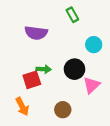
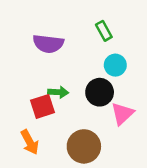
green rectangle: (72, 15) -> (104, 31), moved
cyan circle: (94, 45) -> (115, 65), moved
brown circle: (63, 110) -> (84, 146), size x1.5

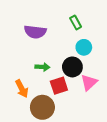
red square: (43, 106) -> (59, 86), moved
orange arrow: (30, 142) -> (22, 89), moved
brown circle: (84, 146) -> (42, 107), moved

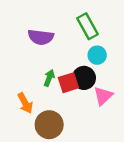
green rectangle: (76, 22) -> (88, 26), size x1.5
green arrow: (42, 67) -> (49, 78), turned -72
red square: (59, 86) -> (68, 83), moved

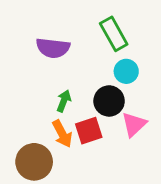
red square: (68, 83) -> (89, 131), moved
orange arrow: (25, 103) -> (62, 134), moved
brown circle: (49, 125) -> (34, 162), moved

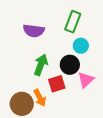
green rectangle: (114, 34) -> (73, 22), turned 50
green arrow: (64, 101) -> (41, 65), size x1.5
orange arrow: (62, 134) -> (40, 98), moved

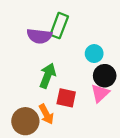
green rectangle: (73, 22) -> (59, 26), moved
black circle: (70, 65) -> (105, 76), moved
red square: (57, 84) -> (66, 98), turned 30

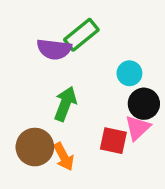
green rectangle: (59, 26) -> (81, 35), turned 30
red square: (66, 98) -> (113, 141), moved
brown circle: (25, 121) -> (35, 147), moved

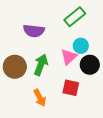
green rectangle: (81, 35) -> (75, 17), moved
pink triangle: (137, 128) -> (69, 57), moved
brown circle: (35, 147) -> (15, 67), moved

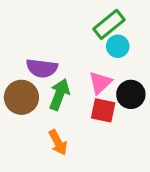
purple semicircle: (34, 31) -> (42, 68), moved
cyan circle: (81, 46) -> (118, 46), moved
red square: (71, 88) -> (103, 110), moved

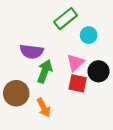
green rectangle: (109, 24) -> (66, 19), moved
brown circle: (21, 97) -> (16, 93), moved

